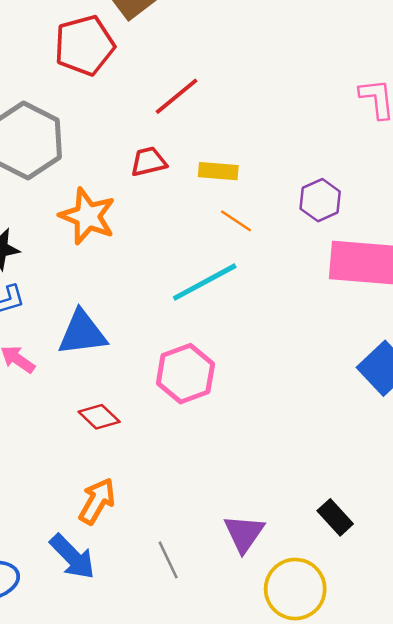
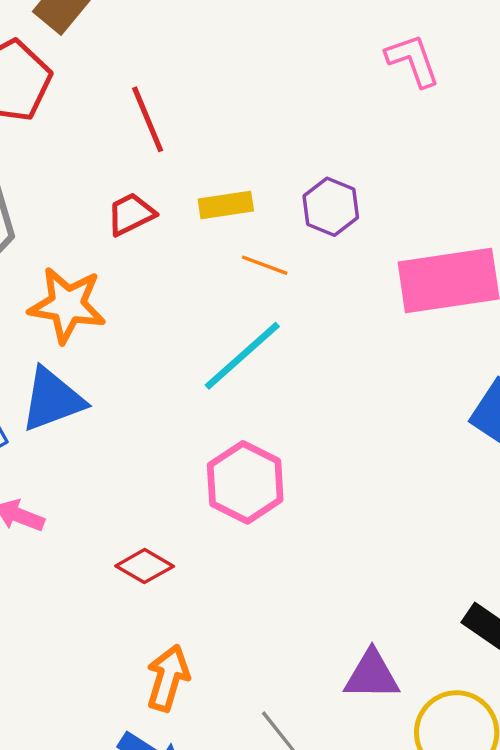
red line: (177, 96) -> (148, 119), turned -60
purple hexagon: (320, 200) -> (331, 207), moved
blue triangle: (82, 333) -> (52, 400), moved
purple triangle: (244, 533) -> (372, 675), turned -51

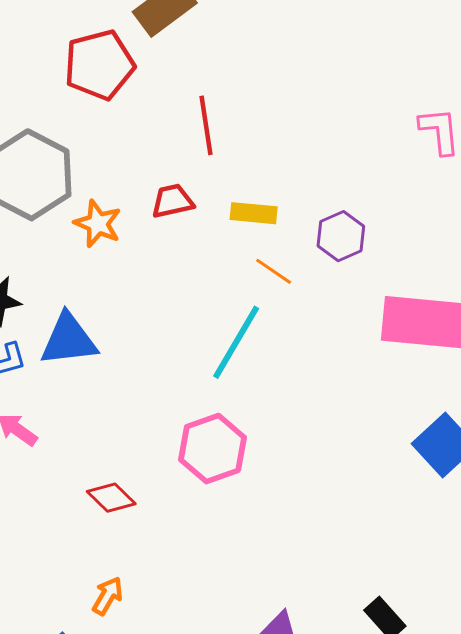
orange star: (67, 305) -> (98, 224), moved, size x0.7
cyan line: (242, 356) -> (236, 342), turned -32
orange arrow: (168, 678) -> (108, 596), size x0.7

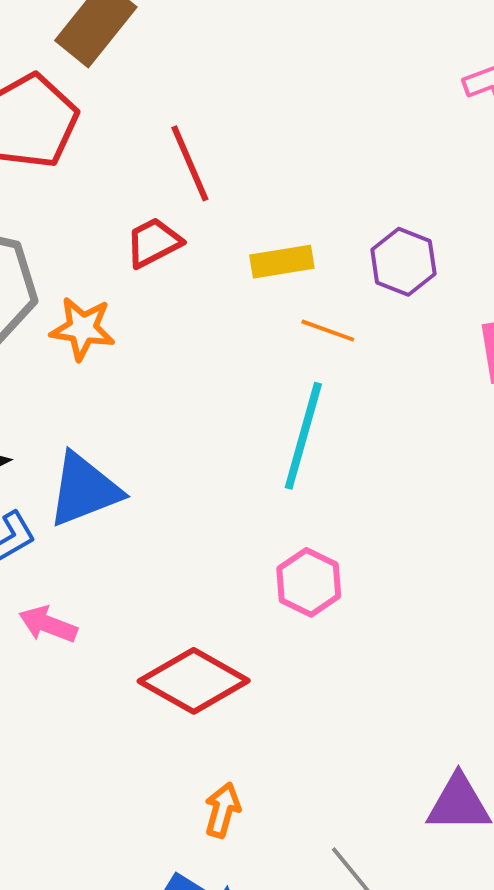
red trapezoid: (172, 201) -> (154, 242), moved
pink hexagon: (212, 449) -> (309, 582), size x0.7
red diamond: (111, 498) -> (194, 681), size x1.6

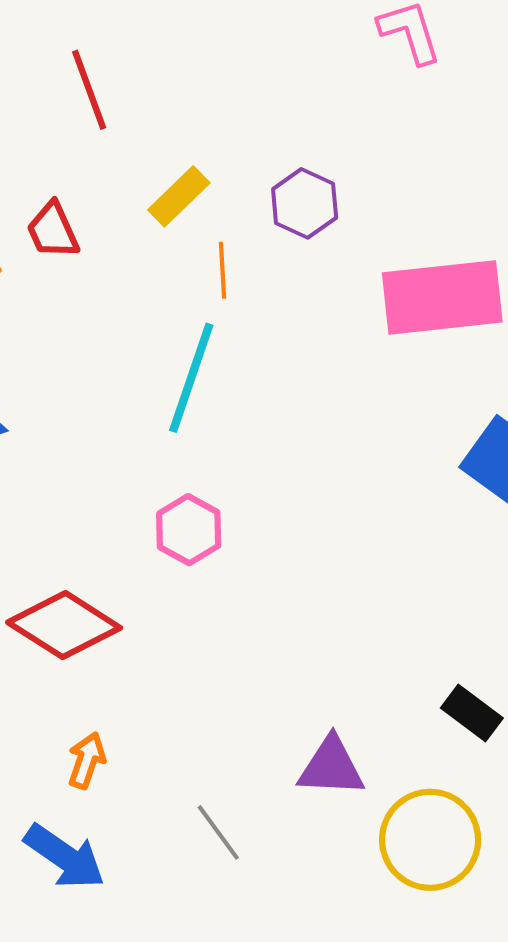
red trapezoid: (154, 242) -> (53, 230), moved, turned -90
yellow rectangle: (282, 262) -> (179, 196), turned -38
orange line: (328, 331) -> (222, 270), turned 64

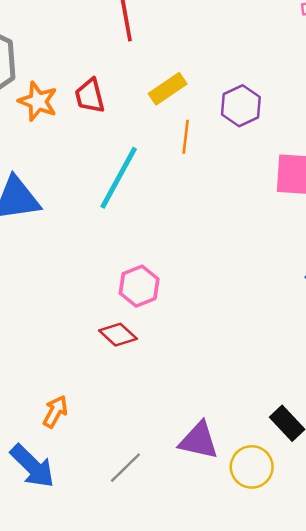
cyan line: (191, 378) -> (119, 178), moved
red diamond: (64, 625) -> (118, 335), moved, size x0.6
gray line: (218, 832) -> (125, 468), turned 72
yellow circle: (430, 840) -> (252, 467), moved, size x0.7

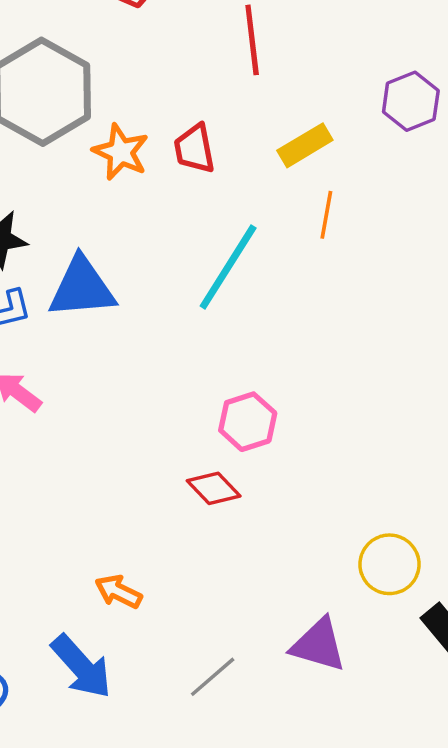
purple hexagon: (241, 106) -> (411, 101), moved
orange arrow: (55, 412) -> (118, 592), turned -96
yellow circle: (252, 467) -> (389, 564), moved

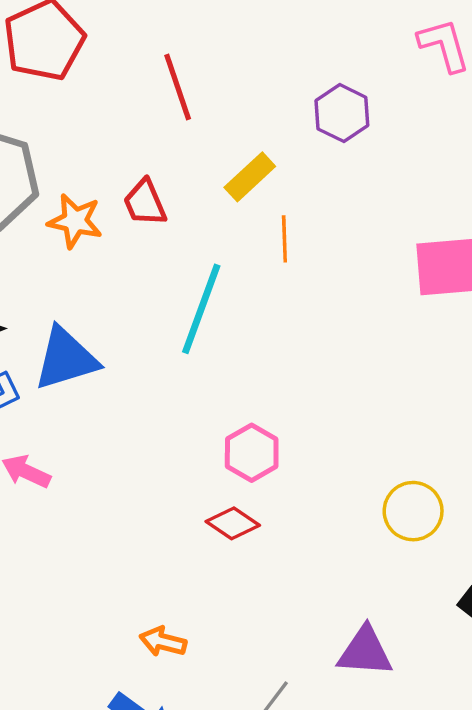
yellow circle: (389, 564) -> (413, 511), moved

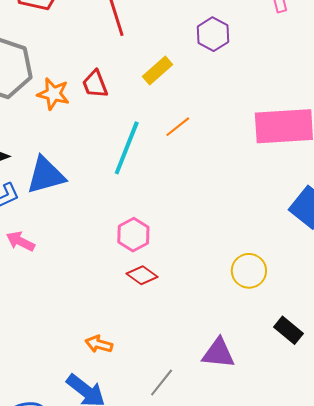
orange line: (284, 239) -> (178, 127), moved, turned 52
pink hexagon: (252, 453) -> (133, 235), moved

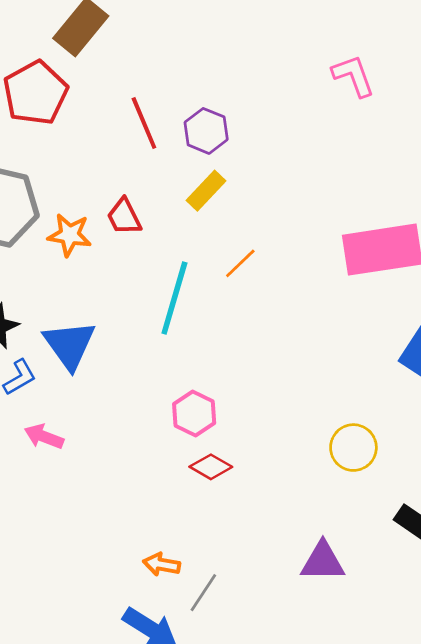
purple hexagon: (213, 34) -> (206, 131), moved
blue triangle: (46, 175) -> (69, 345), turned -45
gray line: (162, 383) -> (203, 593), moved

